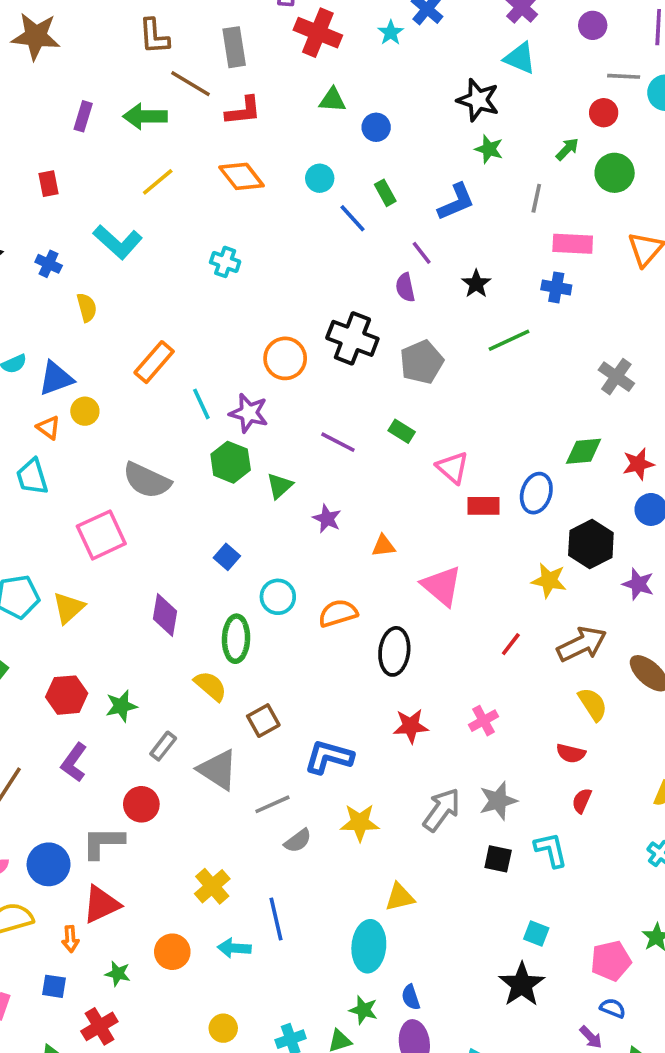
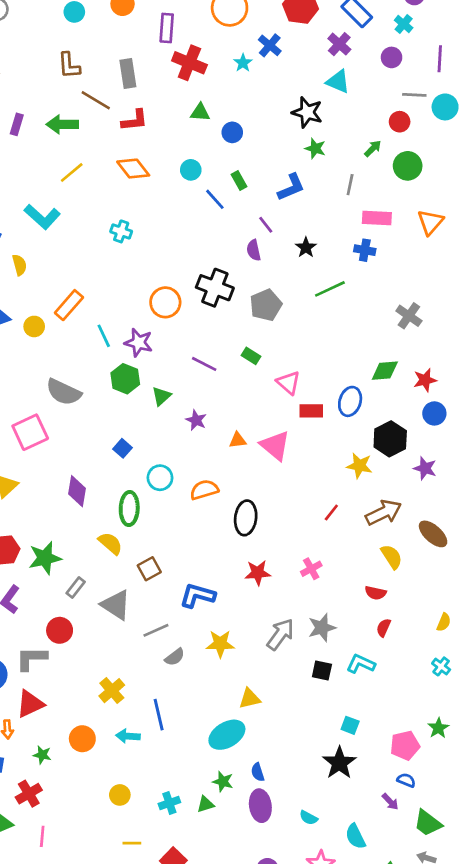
yellow circle: (85, 411) -> (34, 326), moved
pink triangle: (442, 586) -> (275, 446), moved
green star: (121, 706) -> (45, 558), size x1.4
cyan L-shape: (551, 850) -> (361, 664), turned -52
cyan ellipse: (369, 946) -> (227, 735), turned 54

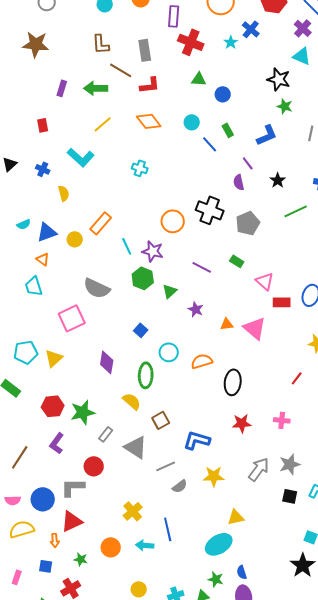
pink cross: (311, 569) -> (282, 420), turned 35

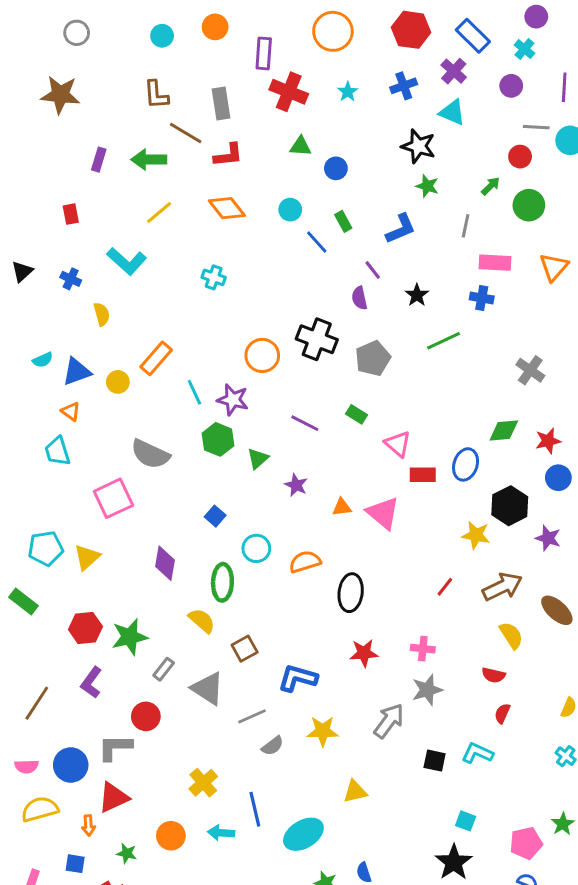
blue cross: (251, 29) -> (404, 86), moved, turned 30
gray star: (290, 464) -> (427, 690), moved
cyan ellipse: (219, 544) -> (303, 834), moved

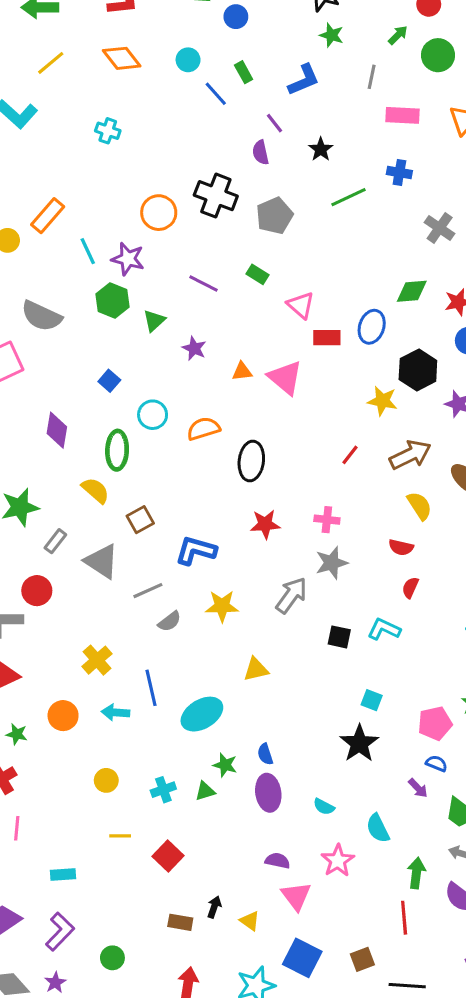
blue cross: (482, 298) -> (399, 172), moved

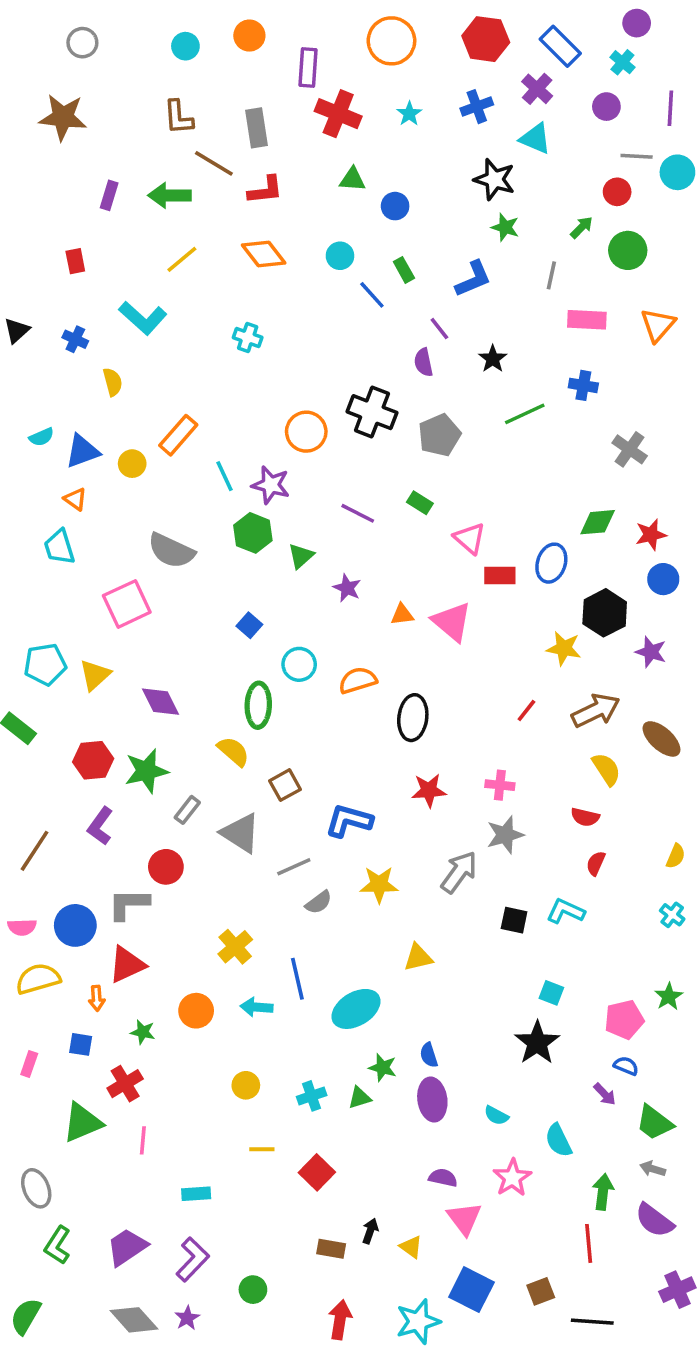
purple diamond: (57, 430) -> (161, 702), moved, turned -36

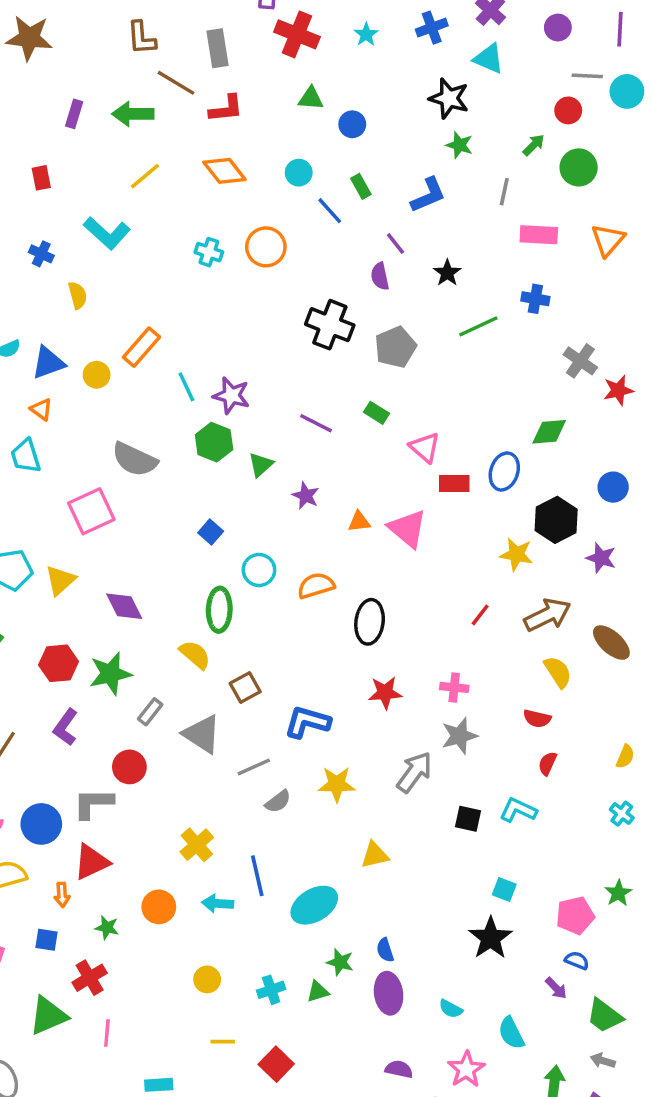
orange circle: (306, 432) -> (266, 247), moved
red star: (651, 535) -> (618, 390), moved

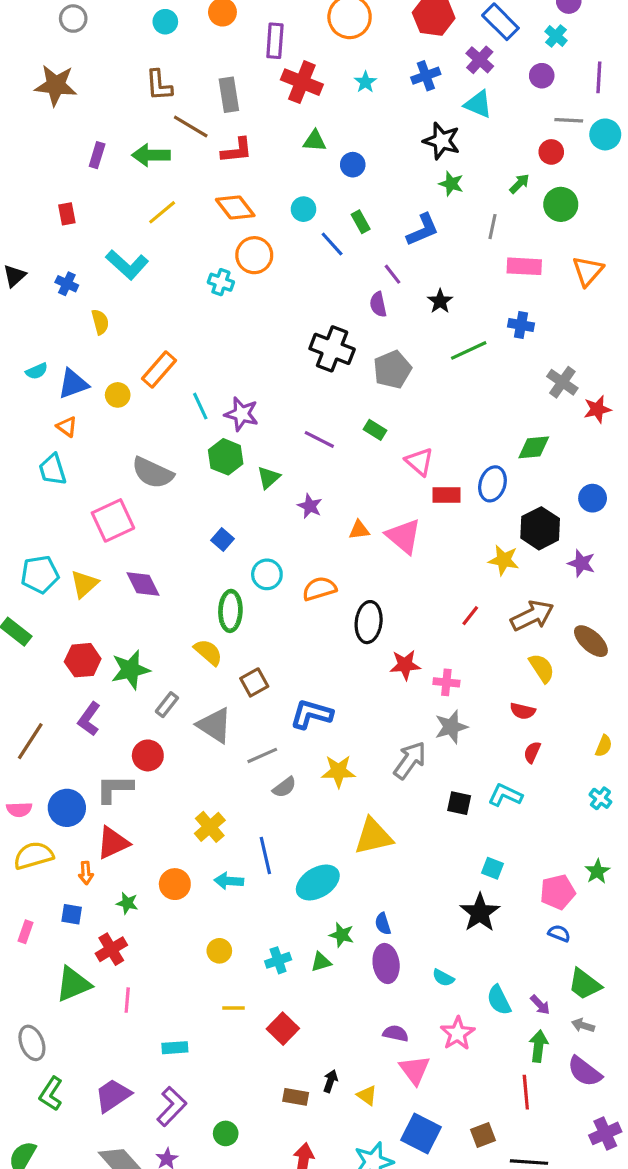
orange circle: (266, 247) -> (254, 255), moved
purple diamond: (124, 606) -> (143, 584), moved
red star: (385, 693) -> (405, 665), moved
yellow triangle: (375, 855) -> (373, 836), size x1.5
purple arrow: (556, 988) -> (540, 1005), moved

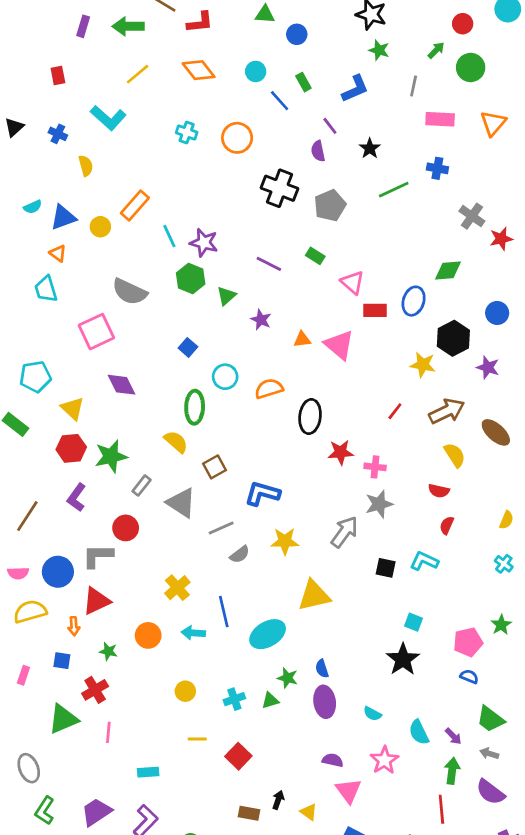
orange circle: (254, 255) -> (237, 138), moved
yellow triangle: (84, 584) -> (73, 409), moved, turned -35

